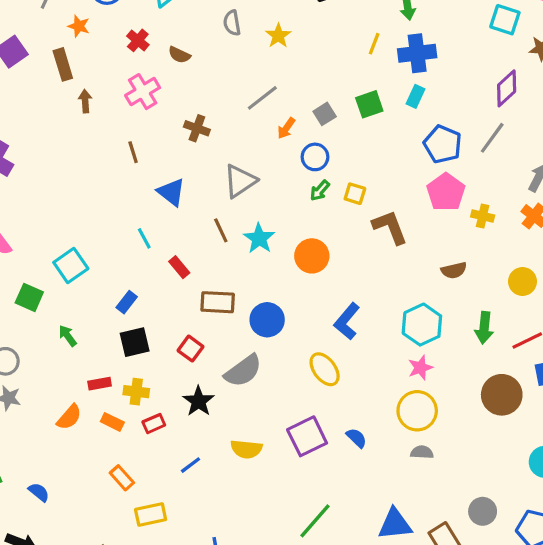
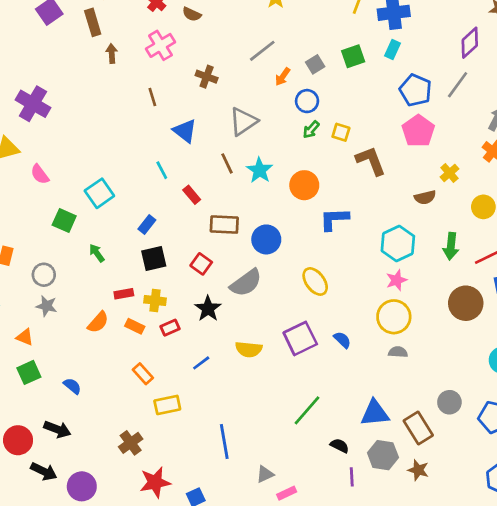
yellow cross: (483, 216) -> (449, 173), moved, turned 36
blue L-shape: (347, 321) -> (334, 219), moved, turned 48

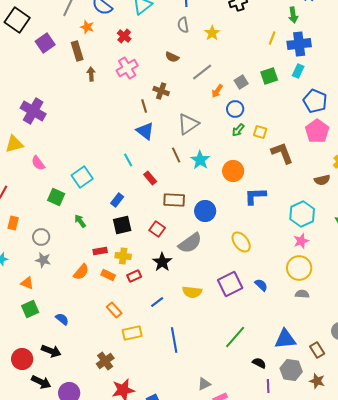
brown semicircle: (192, 14) -> (172, 57), moved
brown line: (152, 97) -> (144, 106), moved
brown rectangle: (418, 428) -> (317, 350), size x0.7
blue line: (224, 442) -> (174, 340), moved

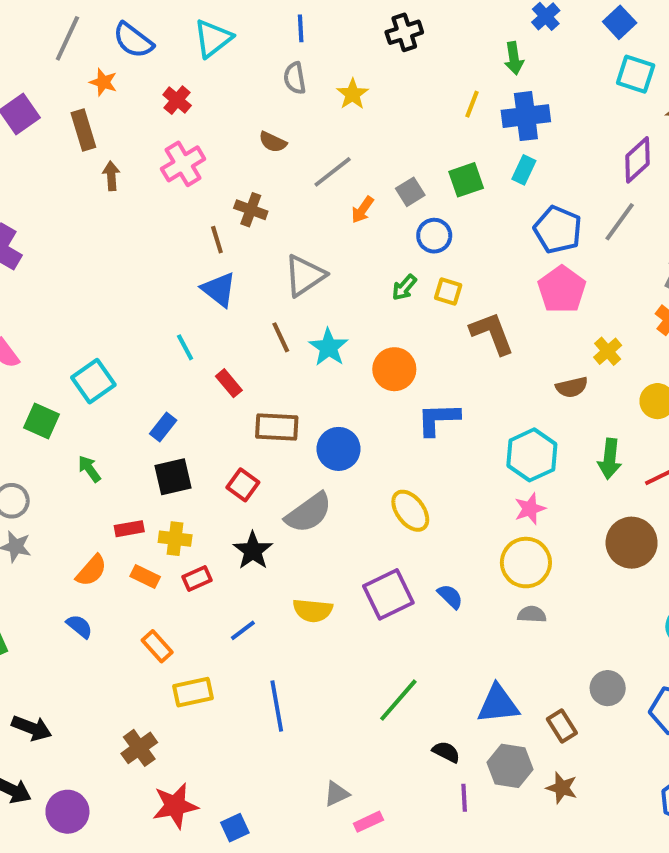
blue circle: (235, 109) -> (434, 236), moved
blue semicircle: (62, 319) -> (79, 626), moved

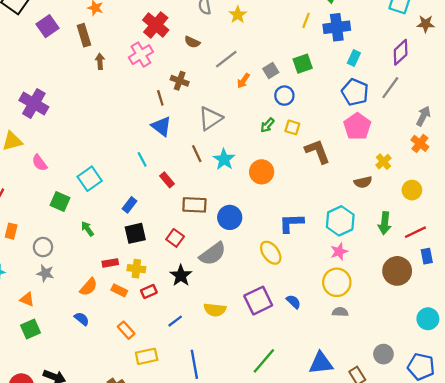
red cross: (177, 100) -> (156, 25), moved, size x1.6
cyan rectangle: (524, 170) -> (354, 58), moved
blue L-shape: (438, 419) -> (291, 223), moved

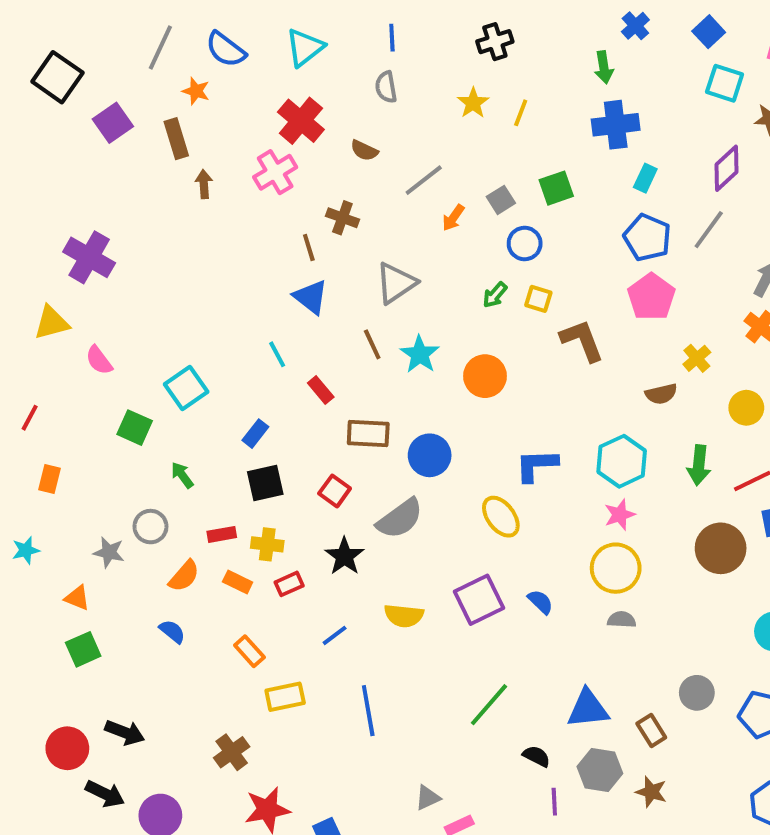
yellow star: (238, 15) -> (473, 103), moved
yellow line: (306, 20) -> (521, 113), moved
gray circle: (43, 247) -> (150, 527), moved

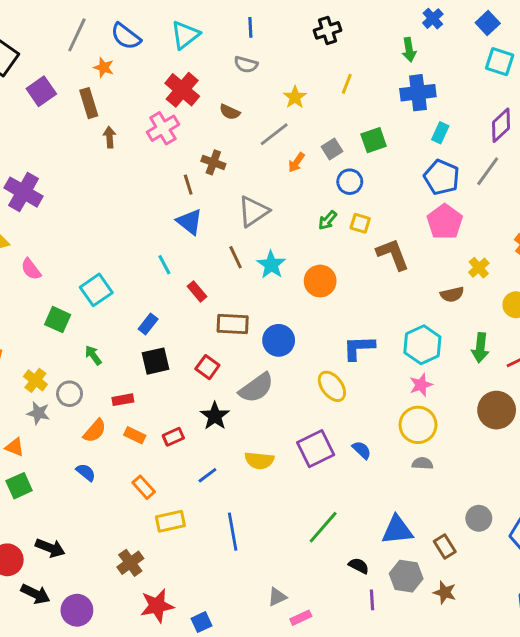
gray semicircle: (386, 87) -> (246, 65), turned -65
yellow star: (473, 103) -> (295, 97), moved
yellow cross: (267, 544) -> (35, 380), moved, turned 30

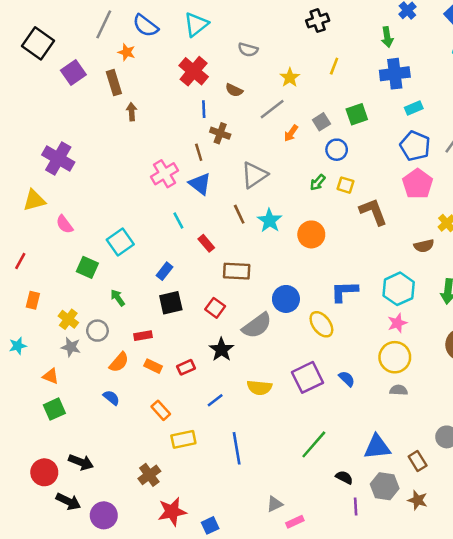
blue line: (250, 27) -> (204, 109), moved
pink cross: (163, 128) -> (165, 174), moved
cyan rectangle: (440, 133) -> (414, 108), turned 42
blue circle: (279, 340) -> (286, 299), moved

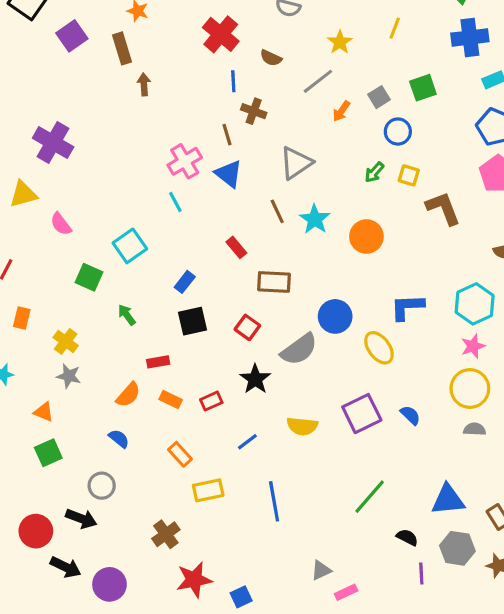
cyan line: (178, 221) -> (175, 202), moved
gray circle: (97, 331) -> (102, 486), moved

